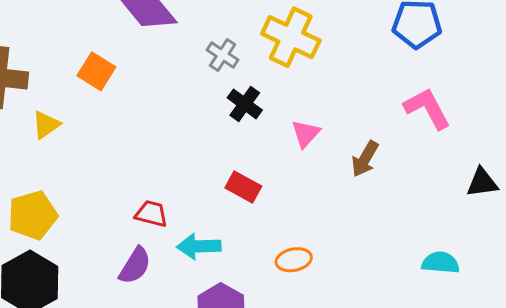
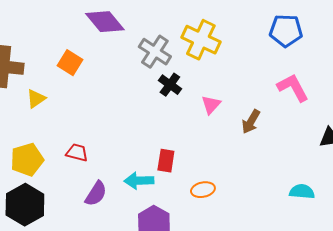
gray cross: (223, 55) -> (155, 52), size x1.5
red rectangle: (243, 187) -> (166, 161), moved, turned 70
red trapezoid: (151, 214) -> (77, 153), moved

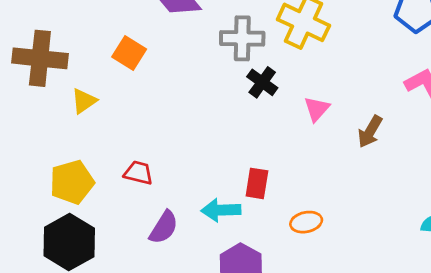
gray cross: (155, 52) -> (242, 38), turned -32

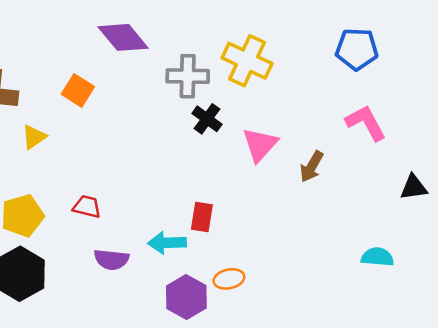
pink triangle: (317, 109) -> (260, 145), size x1.4
orange ellipse: (306, 222) -> (229, 279), moved
purple semicircle: (164, 227) -> (111, 260), turned 64

